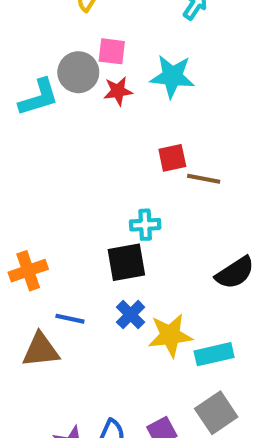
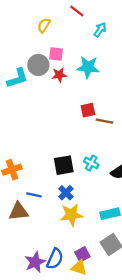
cyan cross: (145, 225) -> (91, 163), moved, turned 32
yellow star: (170, 335) -> (71, 215), moved

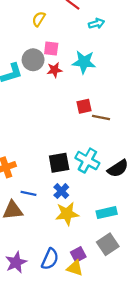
cyan arrow: (100, 30) -> (96, 24), turned 40
cyan cross: (91, 163) -> (87, 161), size x1.5
purple star: (35, 262) -> (16, 262), moved

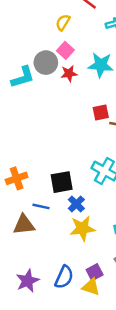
yellow semicircle: (39, 19) -> (63, 22), moved
pink square: (51, 48) -> (65, 50), turned 35
black square: (59, 163) -> (62, 182), moved

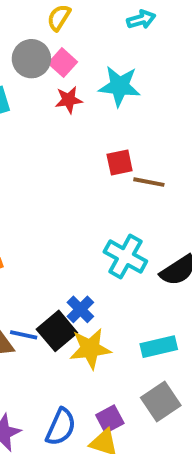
gray circle: (46, 63) -> (31, 59), moved
black square: (62, 182) -> (57, 331), moved, turned -30
blue line: (41, 206) -> (24, 335), moved

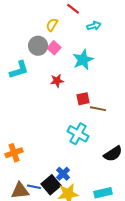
cyan star: (120, 86) -> (83, 60), turned -30
red star: (69, 100) -> (57, 81), moved
cyan cross: (125, 257) -> (78, 134), moved

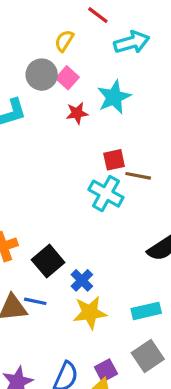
cyan arrow: (94, 26) -> (132, 42), size x1.5
red star: (57, 81) -> (77, 113), moved
cyan cross: (78, 134) -> (106, 194), moved
black square: (51, 185) -> (48, 261), moved

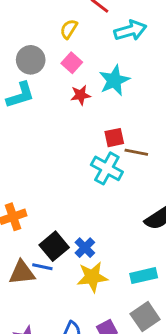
gray circle: (42, 75) -> (31, 60), moved
black square: (48, 261) -> (54, 246), moved

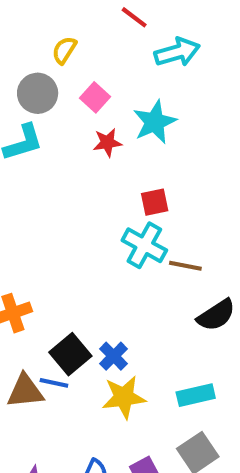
yellow semicircle: (69, 29) -> (64, 50), moved
brown line: (136, 152) -> (185, 266), moved

